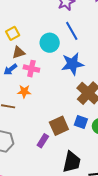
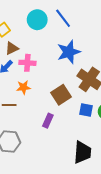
cyan circle: (50, 43) -> (37, 20), moved
brown square: (59, 126) -> (61, 95), moved
purple rectangle: (43, 141) -> (48, 121), moved

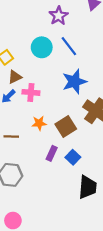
orange star: (23, 87) -> (39, 123), moved
blue square: (86, 110) -> (73, 157), moved, turned 32

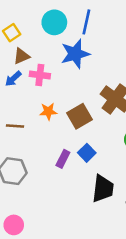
blue line: (69, 46) -> (86, 22), turned 48
blue star: (74, 82) -> (75, 54), moved
purple rectangle: (52, 153) -> (63, 159), moved

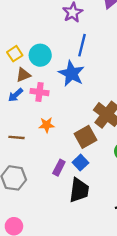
cyan circle: (54, 22) -> (40, 55), moved
blue star: (75, 54) -> (71, 74), turned -30
brown square: (80, 116) -> (85, 137), moved
black trapezoid: (103, 189) -> (79, 190), moved

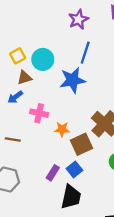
blue star: (71, 74) -> (73, 80), turned 30
pink cross: (40, 92) -> (39, 113), moved
orange star: (47, 125) -> (62, 129), moved

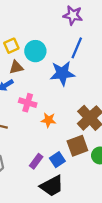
purple star: (78, 19) -> (73, 15), turned 30
brown square: (81, 144) -> (77, 146), moved
black trapezoid: (71, 197) -> (52, 186), turned 45

